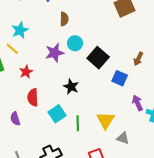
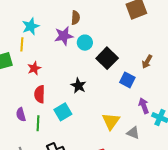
yellow line: (12, 49) -> (22, 44), turned 48
purple star: (55, 53) -> (64, 36), moved
green line: (78, 123) -> (38, 123), moved
gray triangle: (123, 138) -> (133, 133), moved

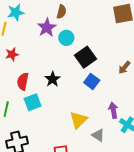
purple star: (64, 36) -> (47, 28), turned -30
blue square: (127, 80) -> (92, 81), moved
red semicircle: (40, 94) -> (23, 81), moved

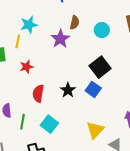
cyan circle: (66, 38) -> (102, 30), moved
blue square: (92, 81) -> (93, 89), moved
cyan square: (33, 102) -> (49, 124), moved, turned -30

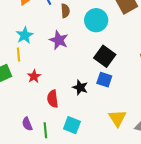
brown semicircle: (75, 23) -> (65, 11), moved
cyan circle: (102, 30) -> (96, 20), size x1.5

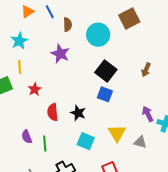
cyan star: (25, 35) -> (19, 41), moved
black star: (80, 87) -> (78, 113), moved
cyan square: (72, 125) -> (86, 141), moved

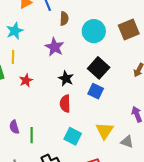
brown square: (129, 19) -> (129, 29), moved
red semicircle: (53, 112) -> (65, 104), moved
black star: (78, 113) -> (66, 79), moved

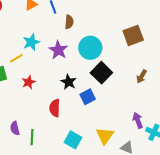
cyan star: (15, 31) -> (31, 42), moved
cyan circle: (94, 31) -> (90, 48), moved
yellow line: (13, 57) -> (16, 58), turned 56
blue square: (96, 91) -> (88, 97), moved, turned 35
red semicircle: (65, 104) -> (55, 108), moved

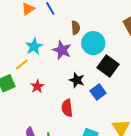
brown semicircle: (69, 22) -> (76, 28), moved

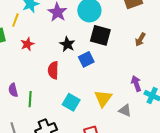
yellow line: (22, 65) -> (15, 20), turned -40
black square: (108, 66) -> (100, 35), turned -30

